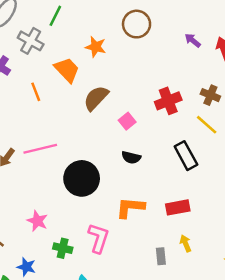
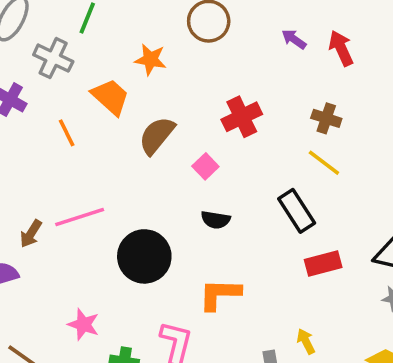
red cross: (168, 101) -> (242, 117), moved
red rectangle: (178, 207) -> (323, 264), moved

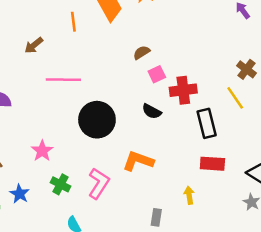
red cross: (242, 117) -> (183, 90), moved
brown semicircle: (157, 135) -> (142, 53), moved, size x0.6
brown arrow: (31, 234) -> (34, 45), moved
yellow arrow: (306, 341) -> (189, 195), moved

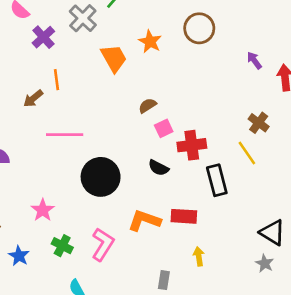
orange line: (73, 22) -> (56, 80), moved
red rectangle: (212, 164) -> (184, 216), moved

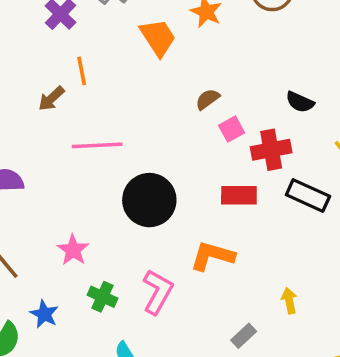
black semicircle: (158, 168) -> (300, 102), moved
black rectangle: (217, 180) -> (308, 195), turned -48
red rectangle: (184, 216) -> (239, 195), moved
gray rectangle: (164, 280) -> (244, 336), turned 42

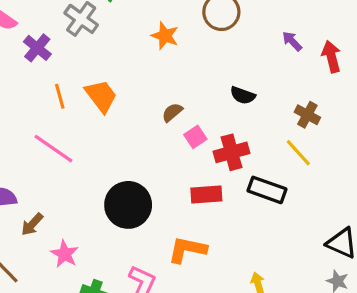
orange trapezoid: (158, 37) -> (101, 96), moved
brown arrow: (51, 99) -> (32, 224), moved
black semicircle: (300, 102) -> (243, 95), moved
pink line: (97, 145) -> (53, 149), moved, turned 42

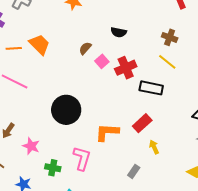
black semicircle: (243, 95) -> (119, 32), moved
orange line: (60, 96) -> (14, 48), turned -70
red rectangle: (206, 195) -> (142, 123), moved, turned -30

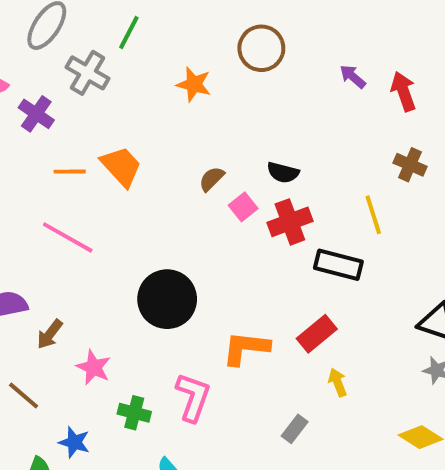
black semicircle: (119, 32) -> (283, 173), moved
brown cross: (170, 37) -> (410, 165), moved
yellow line: (167, 62) -> (373, 215), turned 30

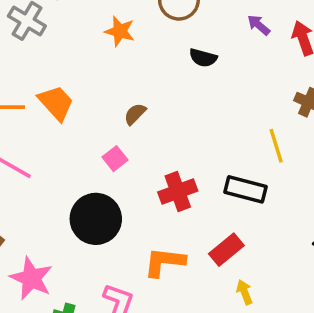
black semicircle: (283, 173) -> (203, 58), moved
pink square: (243, 207) -> (115, 159), moved
red cross: (290, 222) -> (178, 192), moved
pink star: (94, 367) -> (31, 278), size x1.4

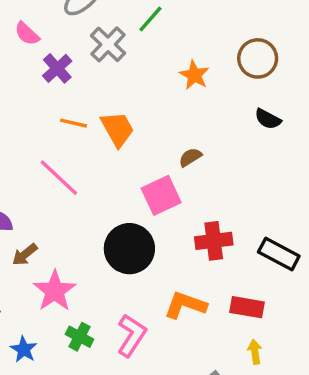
pink square: (115, 159) -> (161, 195), size x1.6
red rectangle: (226, 250) -> (247, 307), turned 36

